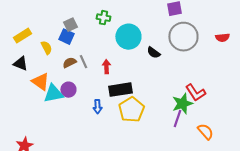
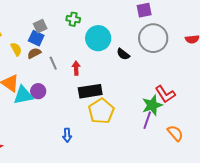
brown semicircle: (69, 63) -> (34, 53), moved
blue arrow: (97, 107) -> (67, 135), moved

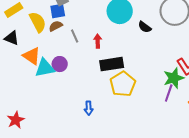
blue square: (36, 38) -> (58, 11), turned -35
yellow semicircle: (16, 49) -> (38, 22), size x1.5

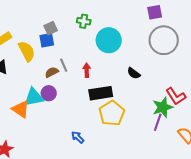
brown semicircle: (56, 26) -> (52, 72), moved
black semicircle: (145, 27) -> (134, 73), moved
orange triangle: (32, 56) -> (21, 109), moved
blue arrow: (89, 108) -> (78, 137), turned 136

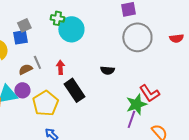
cyan circle: (109, 40) -> (71, 29), moved
black semicircle: (134, 73) -> (107, 70), turned -32
black rectangle: (101, 93) -> (74, 90), turned 65
yellow pentagon: (112, 113) -> (45, 103), moved

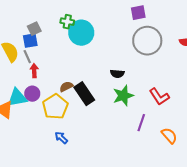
gray line: (37, 62) -> (27, 57), moved
red arrow: (60, 67) -> (34, 71), moved
brown semicircle: (25, 69) -> (66, 87), moved
green star: (136, 104) -> (123, 96), moved

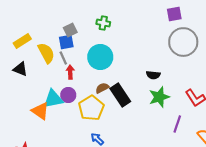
cyan circle: (81, 33) -> (100, 57), moved

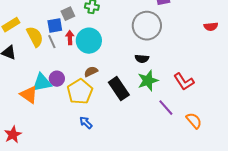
gray square: (70, 30) -> (68, 14), moved
gray circle: (183, 42) -> (147, 26), moved
red arrow: (70, 72) -> (70, 38), moved
black rectangle: (120, 95) -> (119, 89), moved
purple line: (177, 124) -> (166, 108), turned -60

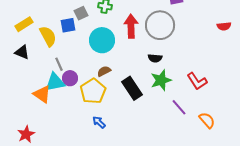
red arrow: (70, 38) -> (131, 26), moved, size x1.6
gray line: (52, 42) -> (59, 64), moved

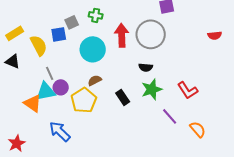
black rectangle: (132, 88) -> (123, 97), size x0.7
blue arrow: (99, 122) -> (60, 131), moved, size x1.6

